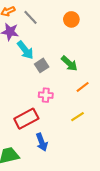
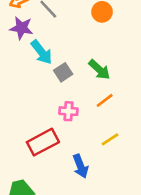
orange line: (83, 87) -> (105, 100), moved
blue arrow: (42, 142) -> (81, 166), moved

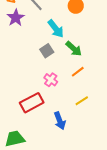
purple star: (21, 28) -> (16, 18), turned 30
cyan arrow: (42, 52) -> (56, 29), moved
pink cross: (68, 111) -> (51, 80), turned 32

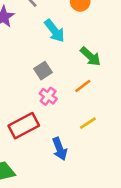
green arrow: (74, 49) -> (90, 56), moved
gray square: (47, 51) -> (43, 71), moved

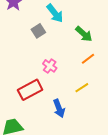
gray square: (43, 71) -> (38, 31), moved
orange line: (83, 86) -> (88, 59), moved

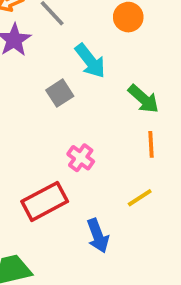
orange line: (88, 59) -> (151, 144), turned -56

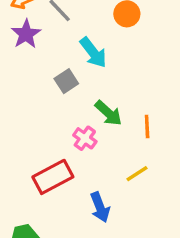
green arrow: (143, 99) -> (108, 113), moved

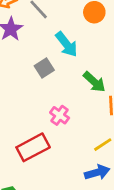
green arrow: (108, 113) -> (94, 82), moved
blue arrow: (100, 207) -> (97, 172), moved, turned -85

